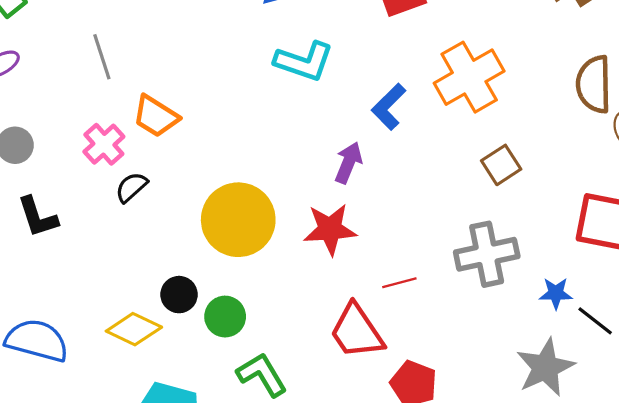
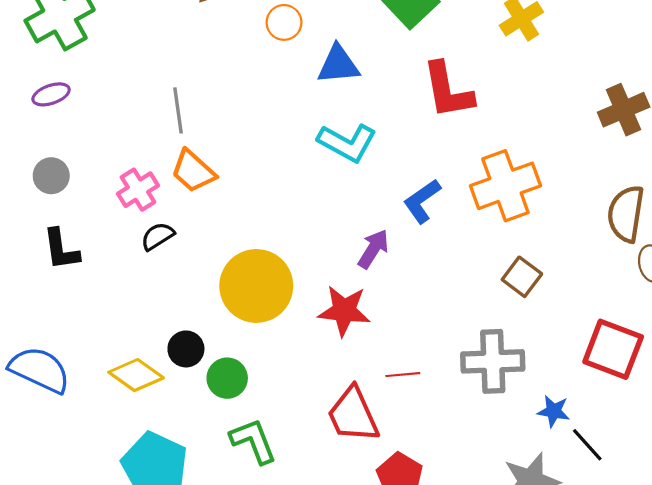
gray line: (102, 57) -> (178, 110), moved
brown square: (501, 165) -> (522, 277), turned -30

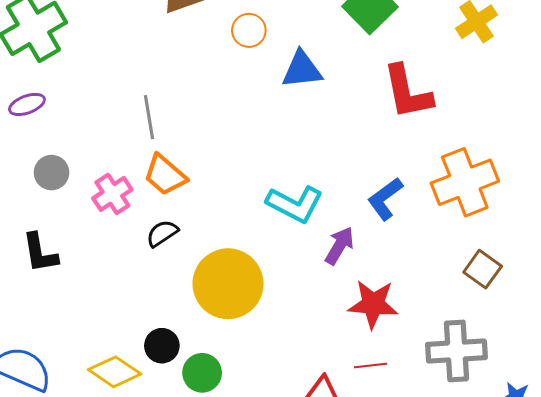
cyan L-shape: (347, 143) -> (295, 204), moved
gray circle: (51, 176) -> (52, 173), moved
black semicircle: (158, 236) -> (162, 233), moved
red star: (344, 311) -> (373, 304), moved

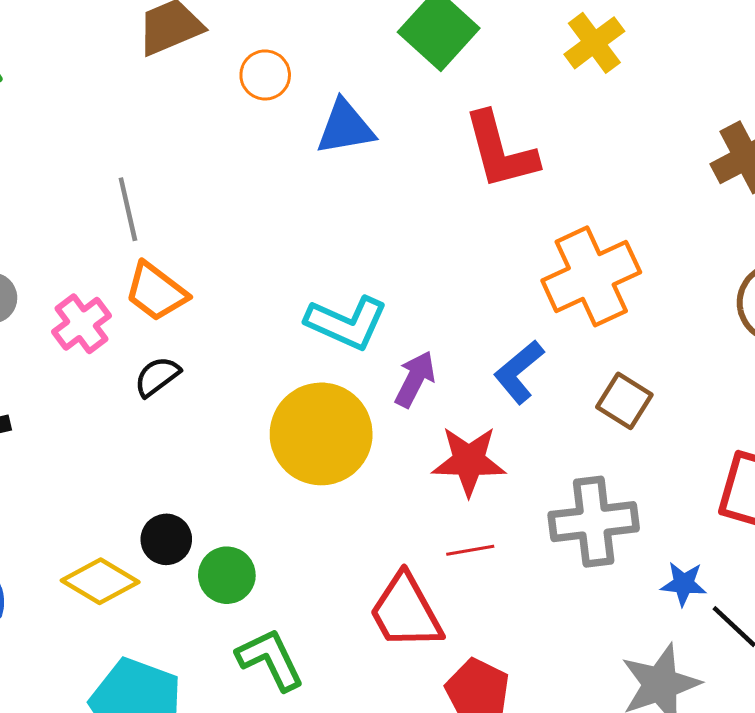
blue L-shape: (385, 199) -> (519, 372), moved
yellow circle: (228, 284) -> (321, 434), moved

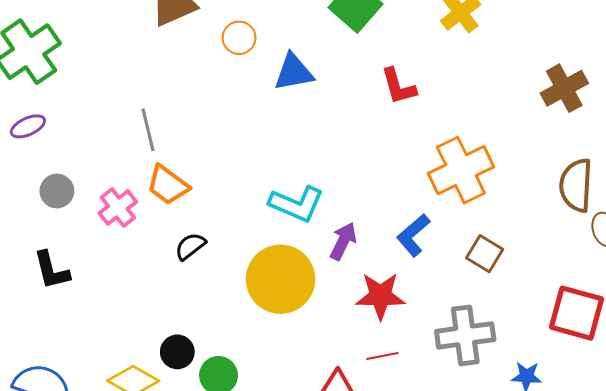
red L-shape: (500, 151) -> (398, 86), size x0.7
black semicircle: (157, 376) -> (190, 246), moved

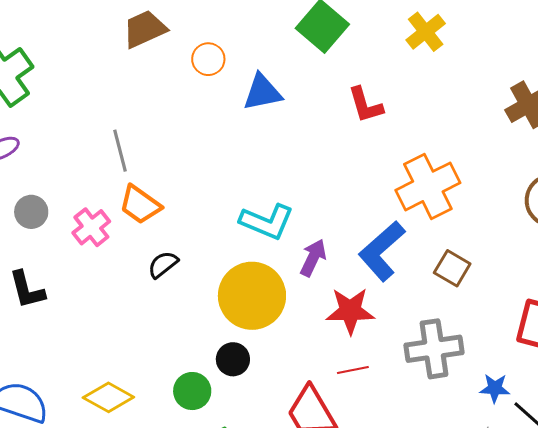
blue L-shape: (413, 235) -> (382, 251), size x1.4
black circle: (177, 352) -> (233, 359), moved

